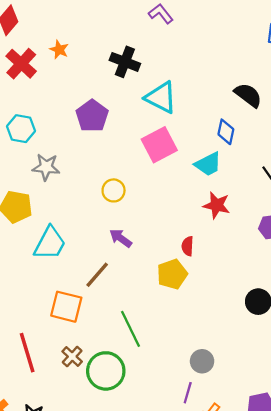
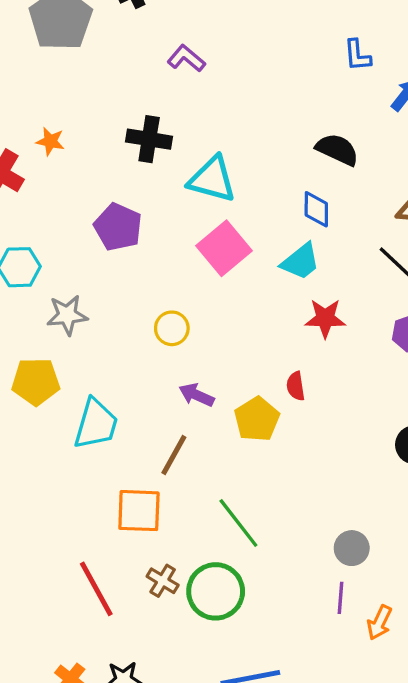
yellow pentagon: (172, 274) -> (257, 419), moved

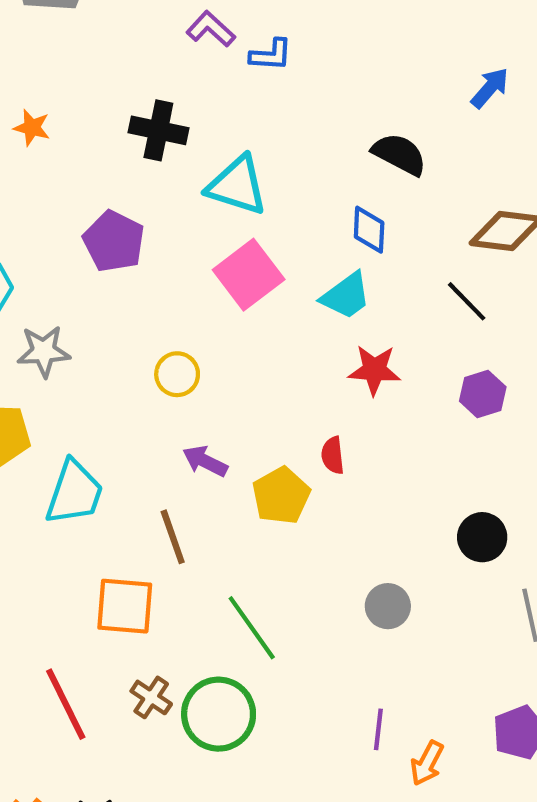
blue L-shape: (357, 55) -> (271, 55), moved, turned -84
brown line: (174, 455) -> (173, 537), turned -51
gray circle: (352, 548) -> (388, 606), moved

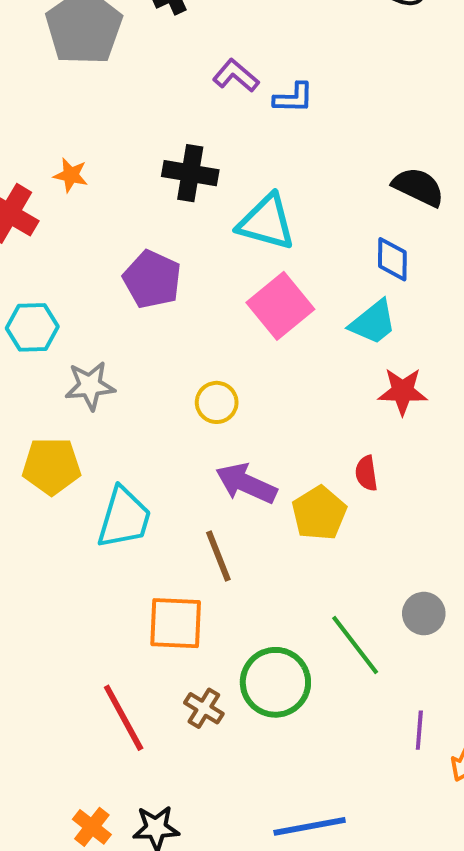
purple arrow: (205, 461) -> (246, 483), size x1.4
green line: (252, 628) -> (355, 645), moved
green circle: (219, 714) -> (275, 682), moved

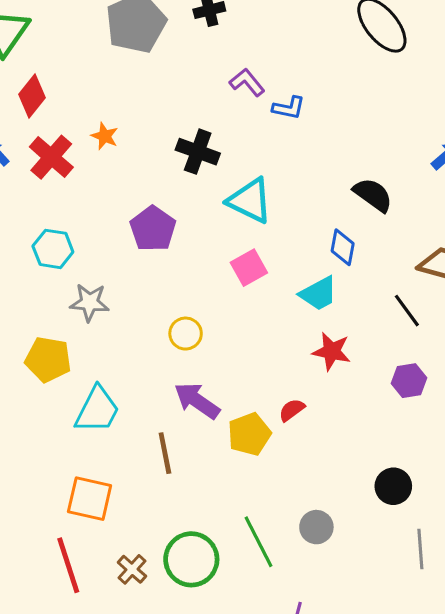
pink square: (280, 306) -> (249, 268), size x0.7
red semicircle: (366, 473) -> (292, 410), turned 52
orange square: (176, 623) -> (90, 499), moved

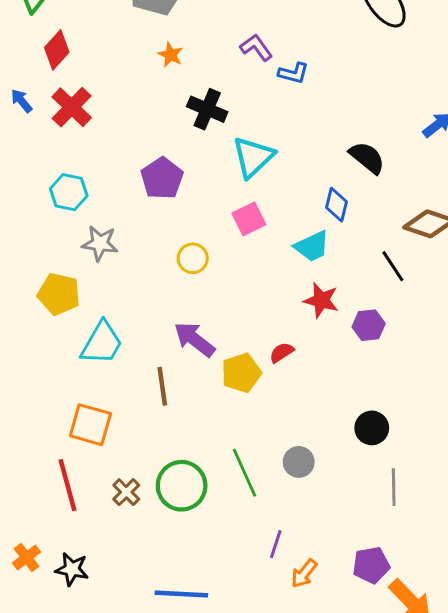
orange star: (105, 136) -> (171, 55), moved
cyan triangle: (250, 201) -> (253, 157), turned 48
yellow circle: (186, 334) -> (193, 258), moved
purple hexagon: (409, 381) -> (369, 325), moved

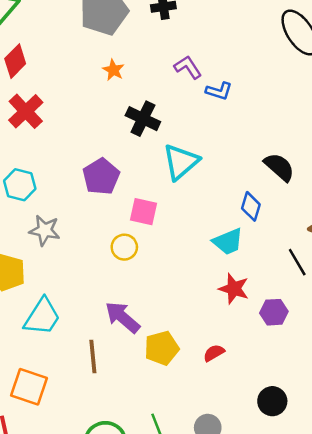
pink square: (249, 219) -> (144, 212), moved, turned 36
red semicircle: (282, 352) -> (214, 353), moved

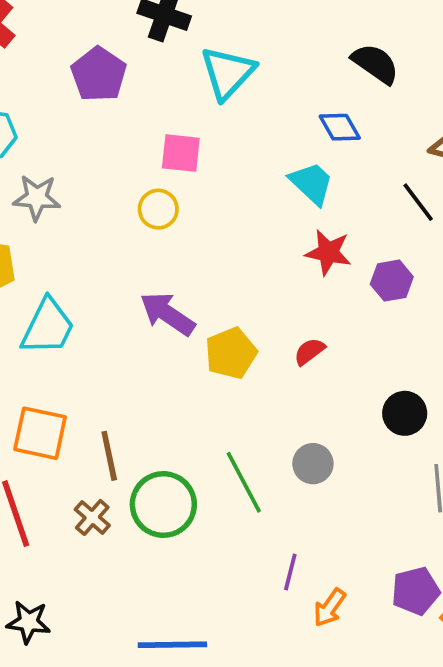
purple pentagon: (101, 177) -> (99, 74), moved
blue diamond: (251, 206) -> (340, 127), turned -40
cyan trapezoid: (228, 242) -> (312, 183), turned -108
brown line: (93, 357) -> (109, 456), moved

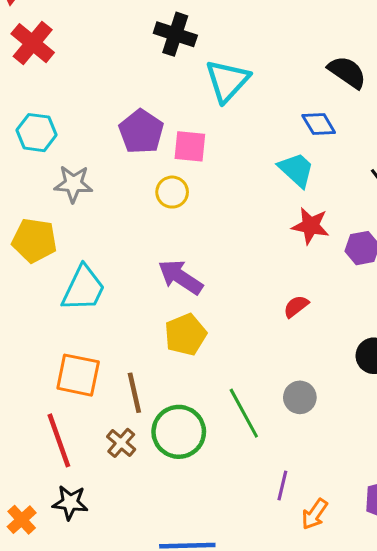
purple pentagon: (99, 74) -> (141, 132), moved
yellow pentagon: (231, 353) -> (185, 335), moved
black star: (29, 622) -> (70, 503), moved

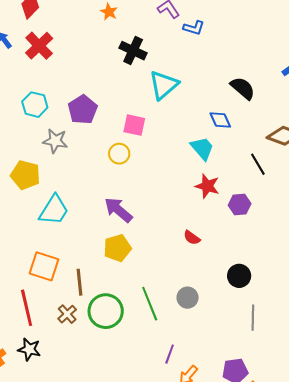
purple pentagon: (141, 132) -> (83, 110), moved
red semicircle: (296, 306) -> (192, 238), turned -114

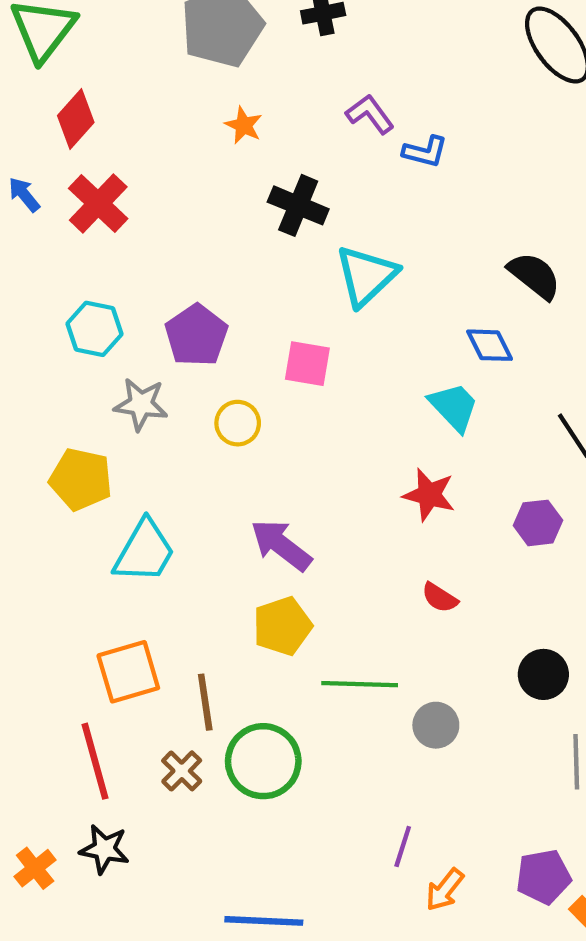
yellow circle: (119, 154) -> (238, 423), moved
red star: (207, 186) -> (429, 495), moved
orange square: (44, 266) -> (128, 672), turned -32
green line: (150, 304) -> (360, 684), moved, turned -64

